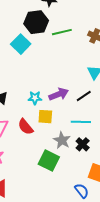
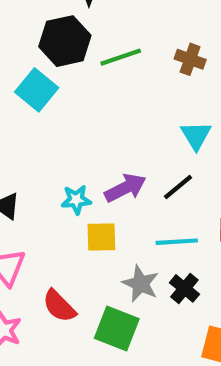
red semicircle: (26, 127) -> (59, 306), moved

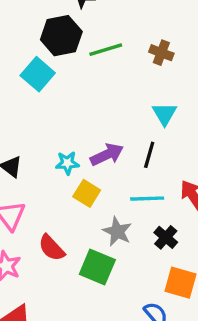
black line: (178, 187) -> (149, 155), turned -36
yellow square: (101, 237) -> (87, 193), turned 32
black cross: (184, 288) -> (166, 237), moved

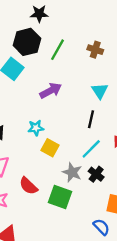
green line: (106, 50) -> (58, 50), turned -40
purple arrow: (107, 155) -> (51, 91), moved
cyan line: (147, 199) -> (91, 149), turned -40
black cross: (166, 237) -> (96, 174), moved

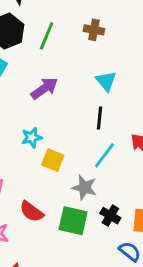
black cross: (96, 174) -> (110, 216), moved

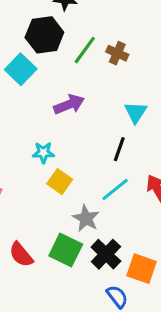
brown cross: (94, 30) -> (117, 53), moved
red semicircle: (32, 212) -> (21, 255), moved
black cross: (110, 216) -> (106, 254), size x1.4

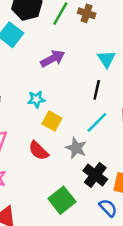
green square: (66, 250) -> (62, 200), moved, turned 32
red semicircle: (21, 255) -> (38, 151), moved

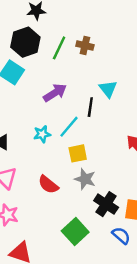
black line: (97, 90) -> (90, 107), moved
yellow square: (52, 121) -> (78, 153), moved, turned -36
cyan line: (97, 122) -> (69, 127), moved

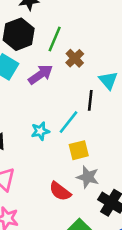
brown cross: (85, 45) -> (75, 58), moved, turned 35
purple arrow: (55, 93) -> (41, 74), moved
red semicircle: (48, 185) -> (60, 191), moved

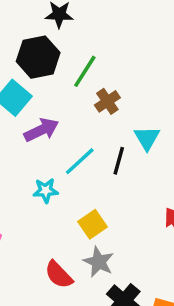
purple arrow: (41, 74) -> (41, 130), moved
cyan line: (68, 122) -> (80, 161), moved
yellow square: (79, 150) -> (93, 224), turned -30

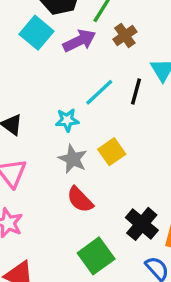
purple arrow: (41, 130) -> (79, 41), moved
gray star: (99, 262) -> (73, 159), moved

